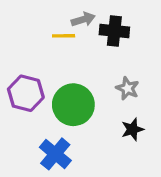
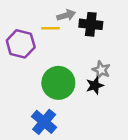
purple hexagon: (26, 93) -> (21, 44), moved
black star: (132, 129) -> (95, 85), moved

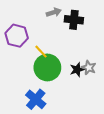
yellow line: (51, 28) -> (41, 52), moved, turned 48
gray star: (101, 70) -> (89, 67), moved

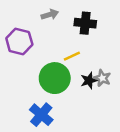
gray arrow: (54, 12) -> (50, 15), moved
yellow line: (41, 52) -> (72, 56), moved, turned -72

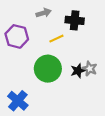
yellow line: (72, 56) -> (56, 39), moved
blue cross: (41, 115) -> (18, 101), moved

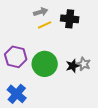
purple hexagon: (17, 36) -> (16, 57), moved
yellow line: (56, 39) -> (45, 25), moved

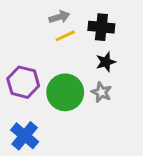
gray star: (84, 64) -> (101, 92), moved
black star: (73, 66) -> (106, 62), moved

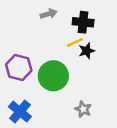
yellow line: (65, 36) -> (75, 42), moved
gray star: (101, 92) -> (83, 109), moved

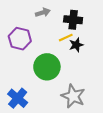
purple hexagon: (19, 67) -> (20, 39), moved
gray star: (83, 109) -> (73, 96), size x1.6

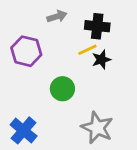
green circle: (47, 67) -> (62, 89), size x0.7

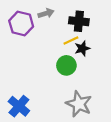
purple hexagon: (26, 51) -> (21, 24), moved
green circle: (62, 89) -> (66, 65), moved

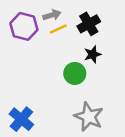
black cross: (79, 21) -> (89, 24), turned -36
yellow line: (71, 41) -> (58, 29), moved

